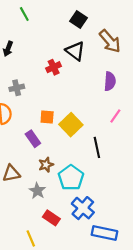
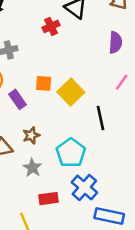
purple rectangle: (33, 139) -> (18, 99), moved
brown star: (46, 165) -> (31, 135), moved
red rectangle: (51, 218) -> (48, 199), turned -42

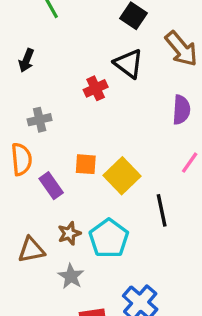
cyan pentagon: (71, 153) -> (109, 238), moved

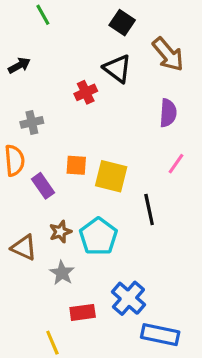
black arrow: (26, 60) -> (19, 65), turned -140
yellow square: (122, 176) -> (111, 176), turned -32
brown triangle: (31, 250) -> (24, 248), turned 36

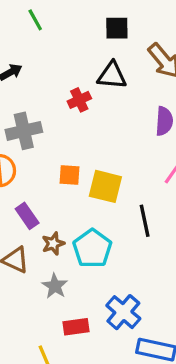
black square: (122, 23) -> (117, 28), turned -35
black triangle: (117, 69) -> (112, 75), turned -32
gray cross: (32, 122) -> (24, 131), size x1.5
purple rectangle: (43, 186) -> (27, 216), moved

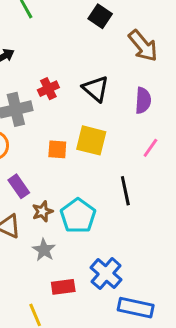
black square: (117, 28) -> (100, 16), turned 35
black triangle: (112, 75) -> (96, 89), moved, turned 36
red cross: (79, 100) -> (48, 89), moved
yellow square: (105, 186) -> (91, 140), moved

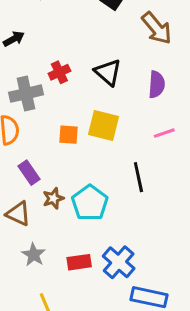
pink line: (150, 148) -> (164, 133), turned 36
gray star: (44, 250) -> (34, 255), moved
red rectangle: (63, 287) -> (79, 262), moved

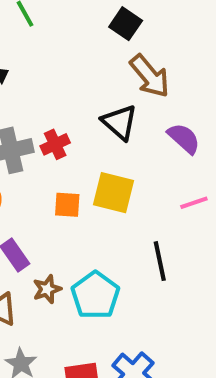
brown arrow: (157, 28) -> (150, 76), moved
red cross: (59, 72) -> (55, 144), moved
purple semicircle: (157, 84) -> (184, 138), turned -52

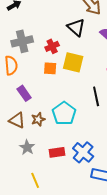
red cross: (55, 144) -> (52, 46), moved
brown star: (47, 289) -> (38, 119), moved

